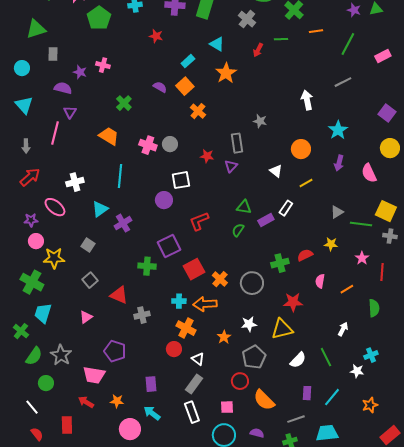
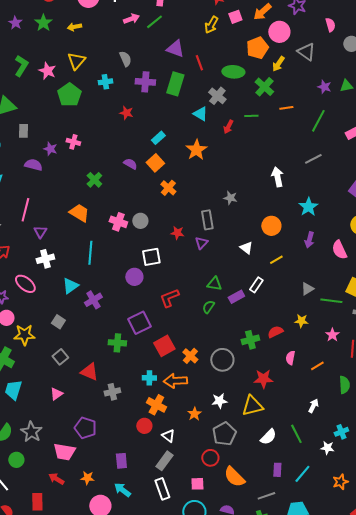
cyan triangle: (217, 44) -> (200, 114), moved
purple triangle: (70, 112) -> (40, 232), moved

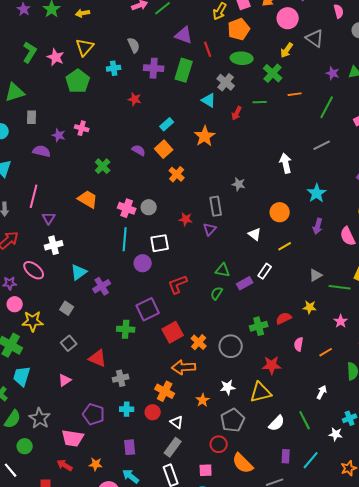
orange pentagon: (257, 48) -> (239, 29), moved
cyan line: (90, 253) -> (125, 239), moved
cyan cross: (149, 378) -> (127, 409), moved

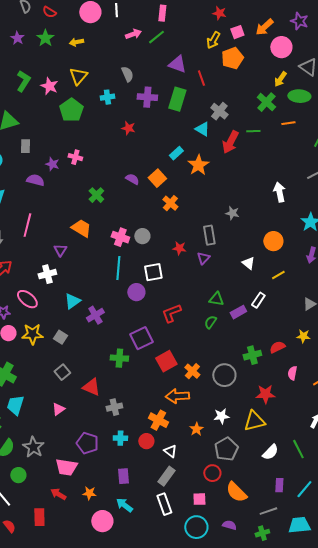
green ellipse: (242, 58) -> (299, 96), moved
red arrow: (237, 113) -> (230, 142), size x1.6
cyan rectangle: (167, 124) -> (176, 153), moved
purple triangle: (49, 218) -> (60, 250), moved
yellow star: (33, 321) -> (32, 334), moved

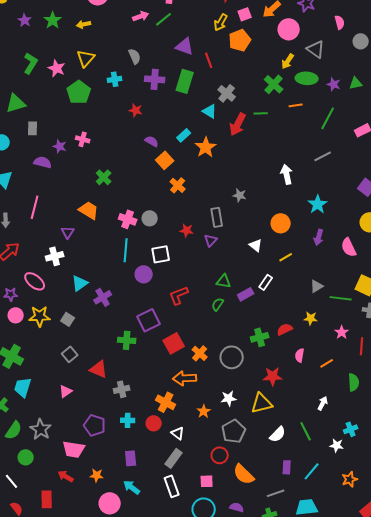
purple semicircle: (132, 179) -> (152, 141), moved

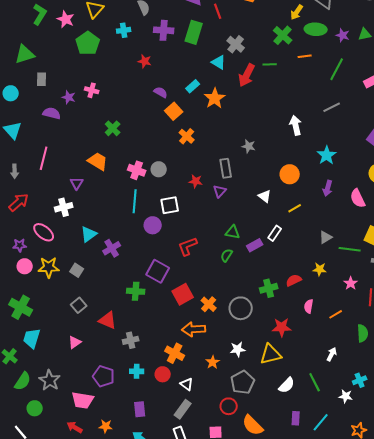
purple square: (149, 320) -> (158, 271), turned -35

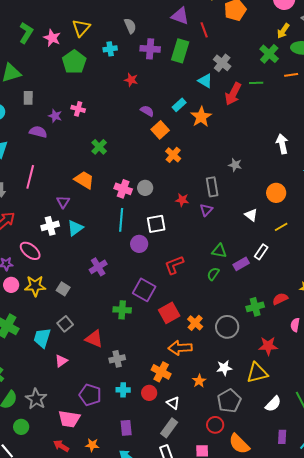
cyan triangle: (89, 234) -> (75, 228), moved
cyan trapezoid: (32, 338) -> (42, 338), moved

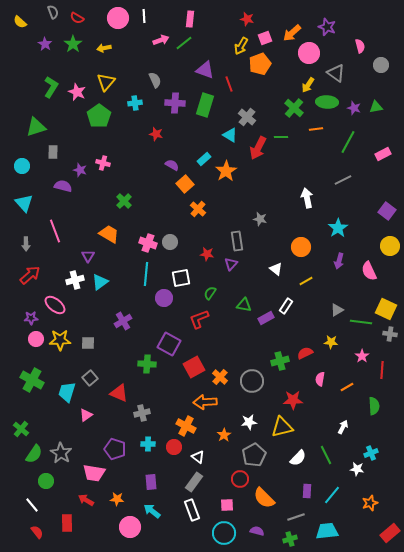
pink line: (30, 177) -> (55, 231), turned -35
green semicircle: (213, 274) -> (210, 293), moved
gray square: (63, 289) -> (88, 343), turned -32

